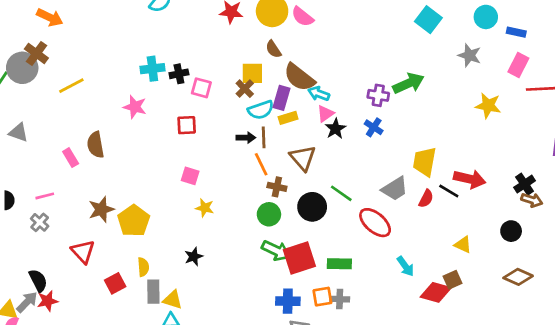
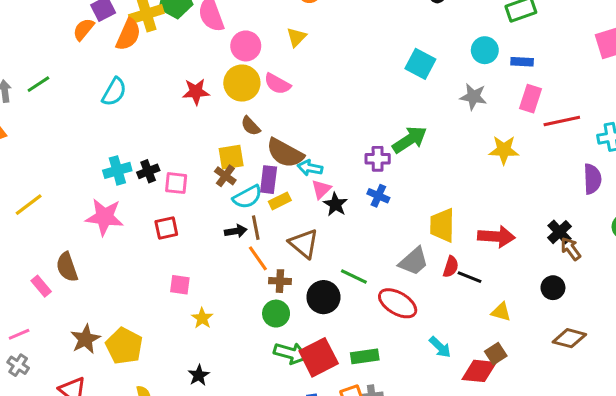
pink star: (135, 107) -> (104, 217), size x1.4
black line: (449, 191) -> (469, 277), moved
brown arrow: (532, 200) -> (571, 249), turned -135
yellow star: (205, 208) -> (202, 318), turned 30

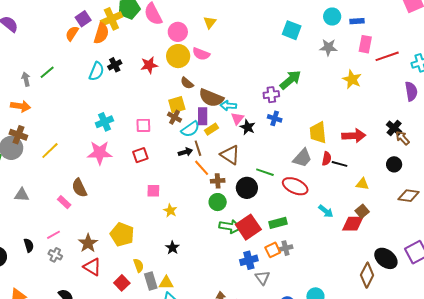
yellow star: (504, 150) -> (352, 79), turned 30
black cross: (148, 171) -> (115, 65), moved
brown star: (85, 339) -> (88, 243), moved

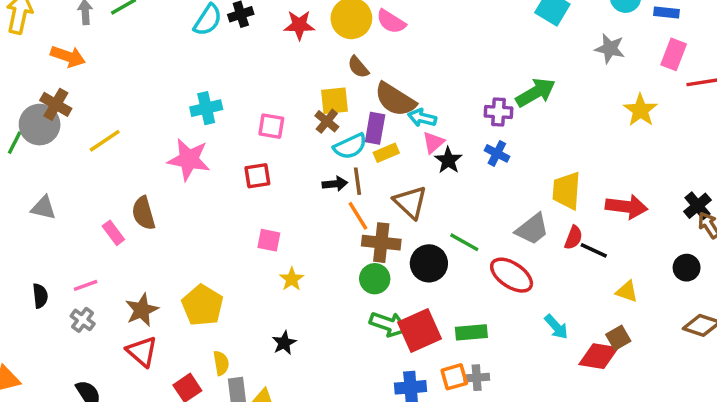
brown cross: (218, 181) -> (381, 243), size x1.5

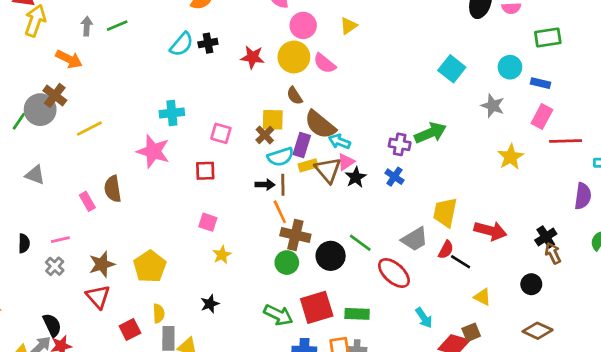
brown triangle: (410, 202) -> (328, 170), moved
green arrow: (389, 324) -> (278, 315), moved

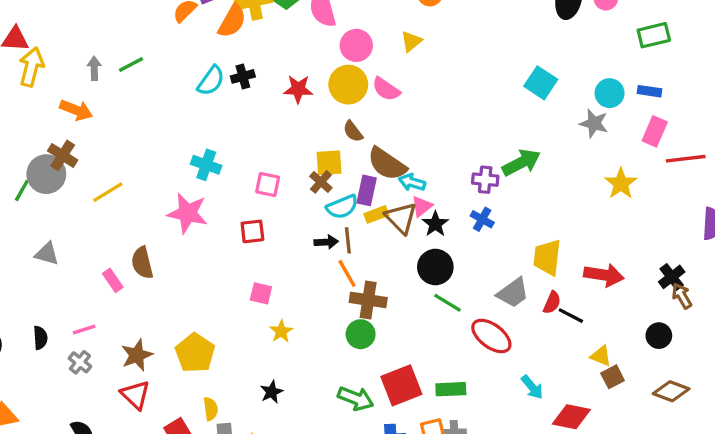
cyan circle: (510, 67) -> (610, 93), moved
cyan cross: (172, 113) -> (206, 165), turned 30
black circle: (331, 256) -> (435, 267), moved
brown square: (471, 332) -> (613, 377), moved

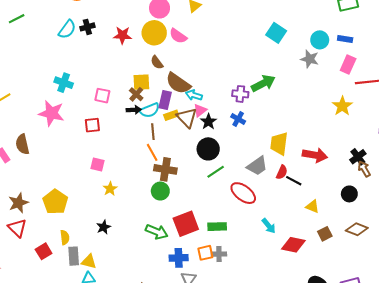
yellow star: (621, 183) -> (342, 106), moved
black arrow: (326, 242) -> (134, 110), moved
green line: (448, 303) -> (216, 172), turned -66
brown square: (613, 377) -> (325, 234), moved

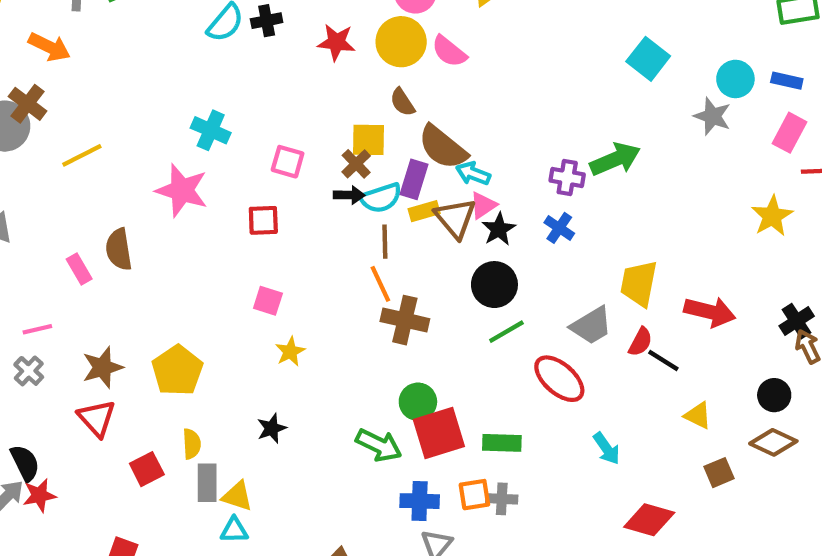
green circle: (160, 191) -> (418, 402), moved
brown diamond: (357, 229) -> (773, 442), moved
red diamond: (293, 245) -> (649, 520), moved

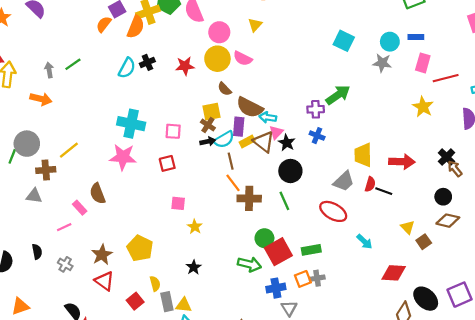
brown cross: (27, 104) -> (46, 170), moved, turned -30
cyan cross: (211, 130) -> (131, 124), size x1.4
pink line: (37, 329) -> (64, 227), moved
green line: (506, 332) -> (284, 201), moved, turned -72
yellow triangle: (698, 415) -> (408, 227), moved, turned 32

